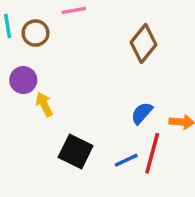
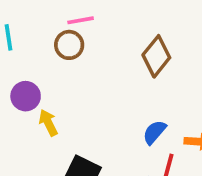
brown circle: (35, 33) -> (69, 45), moved

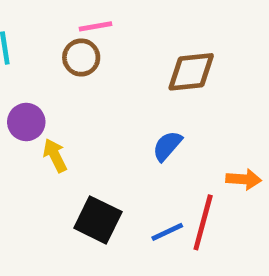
brown diamond: (156, 56) -> (191, 72), turned 45
blue semicircle: (154, 132) -> (167, 146), moved

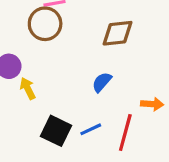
brown circle: (81, 57) -> (45, 24), size x1.4
blue line: (167, 232) -> (91, 129), moved

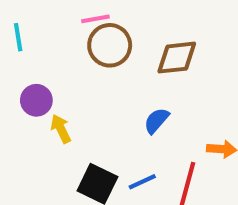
brown circle: (45, 24) -> (110, 45), moved

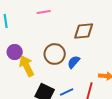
brown circle: (110, 45) -> (55, 54), moved
yellow arrow: (61, 129) -> (27, 66), size x1.5

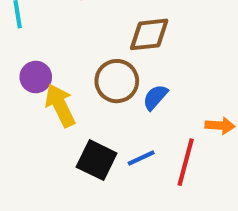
brown diamond: (84, 31) -> (149, 34), moved

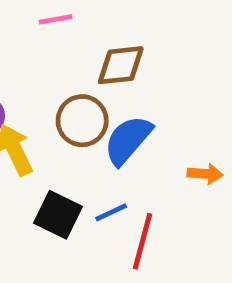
blue semicircle: (155, 97) -> (128, 140), size x1.6
red line: (186, 162) -> (142, 241), moved

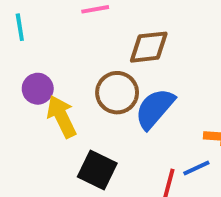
blue line: (111, 212) -> (196, 168), moved

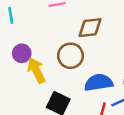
blue semicircle: (155, 109) -> (99, 83), moved, turned 40

